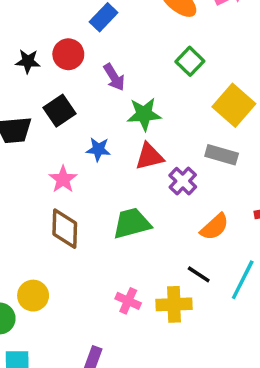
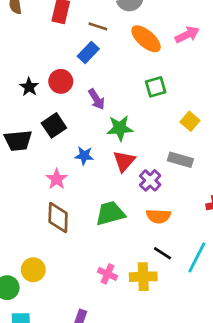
black star: (28, 61) -> (29, 87), turned 30
green square: (190, 61) -> (156, 87), turned 30
yellow square: (234, 105) -> (190, 121), size x0.6
red triangle: (149, 156) -> (124, 161), turned -35
orange semicircle: (215, 227) -> (158, 216), moved, turned 45

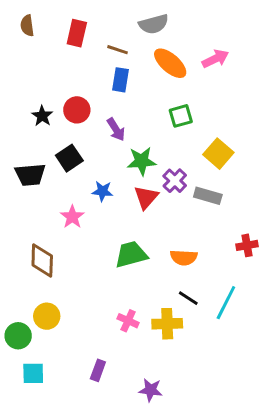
blue rectangle: (88, 53) -> (121, 80), moved, turned -35
yellow square: (190, 121) -> (218, 154), size x1.4
purple cross: (150, 180) -> (175, 181), moved
brown diamond: (58, 218) -> (42, 260), moved

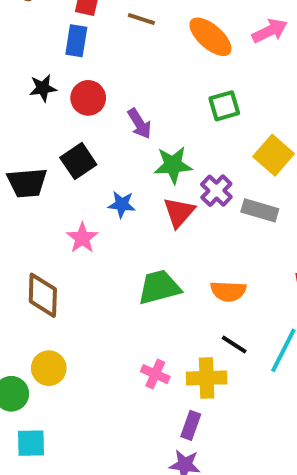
blue rectangle: (121, 80) -> (76, 41), moved
black star: (42, 116) -> (43, 88), moved, turned 30
purple rectangle: (98, 370) -> (191, 425), moved

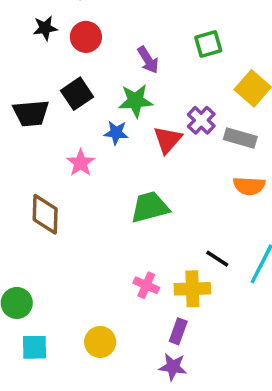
purple arrow: (139, 124) -> (148, 60), moved
green star: (173, 165) -> (136, 101), moved
orange semicircle: (228, 291) -> (249, 186), moved
yellow circle: (49, 368) -> (100, 342), moved

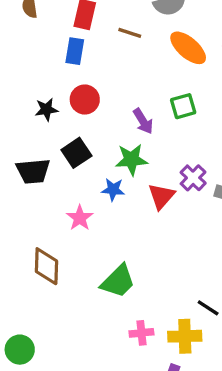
black star: (45, 28) -> (46, 110), moved
green square: (208, 44) -> (183, 106), moved
green trapezoid: (150, 207) -> (118, 281), moved, turned 150
pink cross: (146, 285) -> (141, 333), turned -30

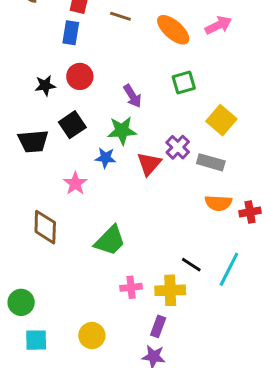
green square: (183, 106) -> (184, 82), moved

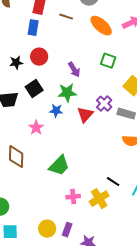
green square: (184, 82) -> (108, 61), turned 35
yellow cross: (170, 290) -> (99, 199), turned -30
purple rectangle: (158, 326) -> (67, 230), moved

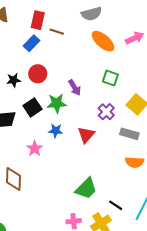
brown line: (66, 17) -> (57, 32), moved
blue rectangle: (33, 28) -> (31, 43), turned 35
green star: (67, 93) -> (57, 103), moved
purple cross: (104, 104) -> (106, 112), moved
green trapezoid: (59, 166) -> (86, 189), moved

